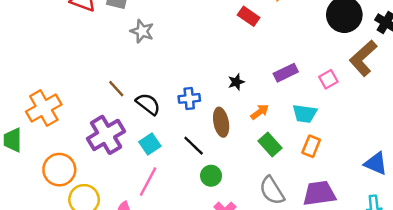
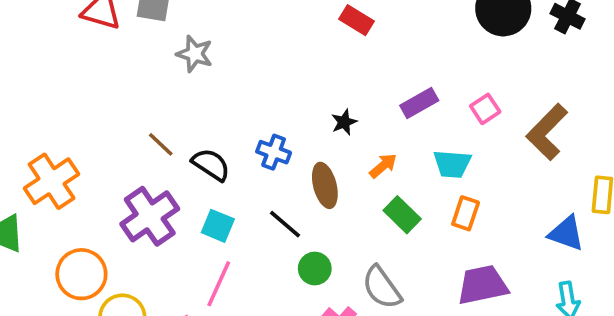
brown L-shape: (363, 58) -> (547, 132), moved
blue cross: (189, 98) -> (274, 152), turned 30
cyan square: (150, 144) -> (218, 226), turned -30
gray semicircle: (272, 191) -> (382, 287), moved

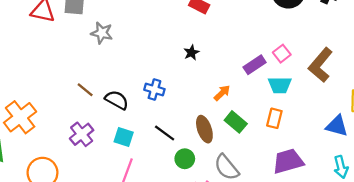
purple rectangle: (419, 103) -> (255, 65), moved
black star: (344, 122) -> (191, 53), moved
cyan trapezoid: (452, 164) -> (280, 85), moved
brown ellipse: (325, 185) -> (204, 129), moved
purple cross: (150, 216) -> (82, 134), size x0.7

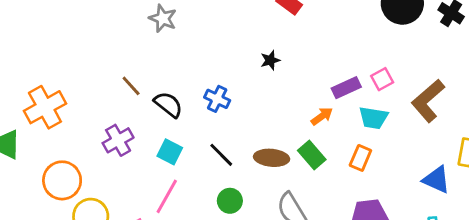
orange arrow: (222, 93) -> (322, 116), moved
brown ellipse: (204, 129) -> (272, 158), turned -75
green circle: (185, 159) -> (230, 201), moved

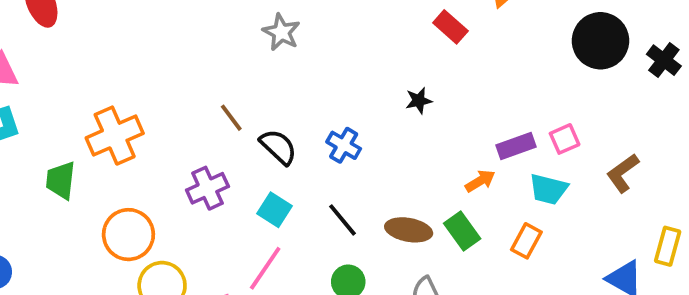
brown L-shape: (428, 101) -> (623, 173), size x0.7

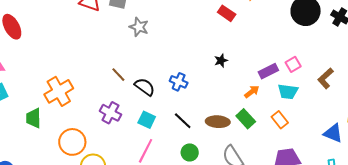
black star: (419, 101) -> (221, 61), moved
purple cross: (207, 188) -> (110, 113), turned -30
orange rectangle: (526, 241) -> (280, 120), turned -60

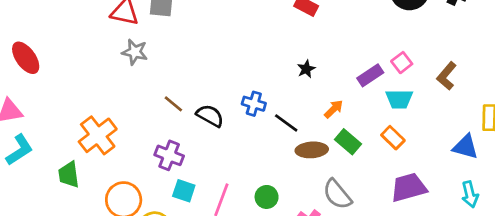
gray star: (139, 27) -> (135, 52), moved
orange arrow: (252, 92) -> (334, 109), moved
cyan square: (147, 120) -> (184, 191), moved
black line: (183, 121) -> (286, 123), moved
green circle: (190, 152) -> (267, 197), moved

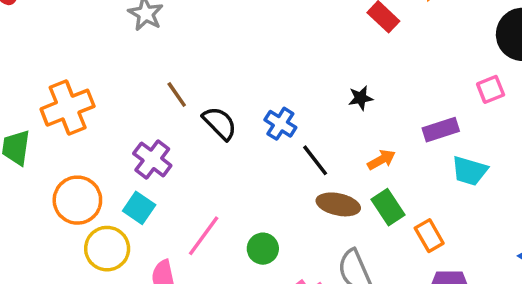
pink square: (402, 63) -> (491, 89), moved
orange rectangle: (393, 138) -> (429, 236), moved
cyan square: (184, 191) -> (139, 208), moved

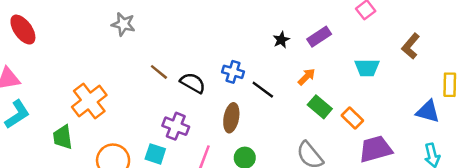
purple rectangle: (441, 130) -> (319, 37), moved
purple cross: (152, 159) -> (176, 126), moved
brown ellipse: (338, 204) -> (231, 118), moved, turned -76

